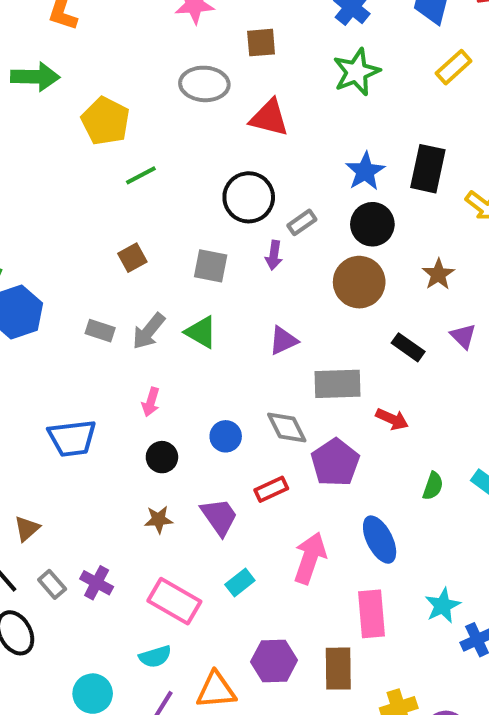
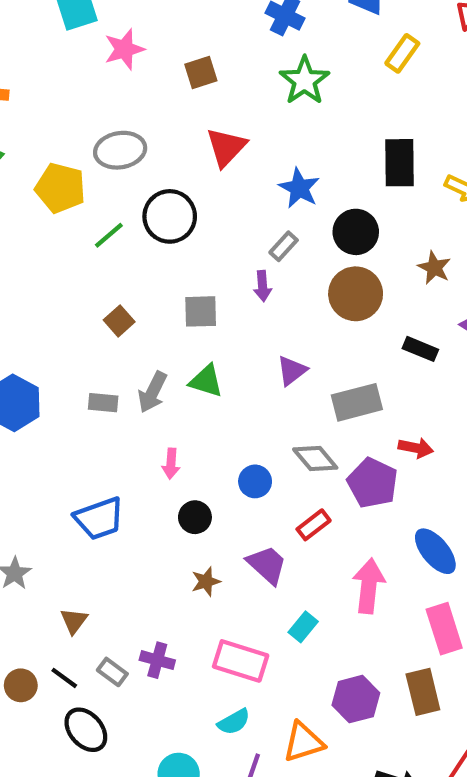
gray ellipse: (204, 84) -> (120, 150), moved
red triangle: (269, 118) -> (226, 147), turned -48
blue star: (365, 171) -> (299, 188), moved
black circle: (249, 197) -> (170, 216), moved
red arrow: (392, 419) -> (416, 448), moved

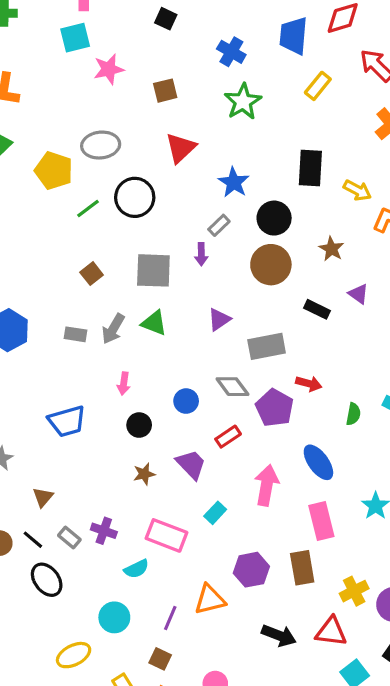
gray square: (201, 311) -> (153, 270), size x1.4
cyan semicircle: (234, 722) -> (136, 569), moved

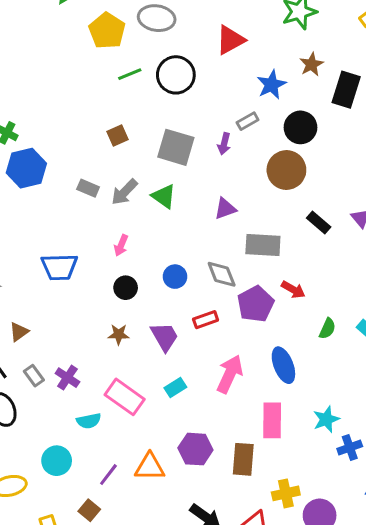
brown star: (331, 249) -> (311, 64), moved

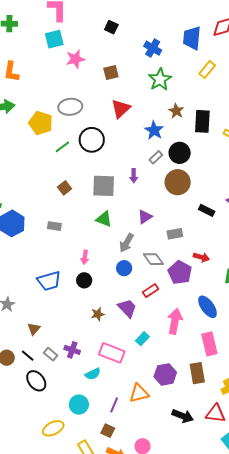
gray rectangle: (248, 121) -> (156, 157), moved
gray arrow: (124, 192) -> (127, 243), moved
gray rectangle: (263, 245) -> (175, 234), size x0.7
black circle: (126, 288) -> (84, 280), moved

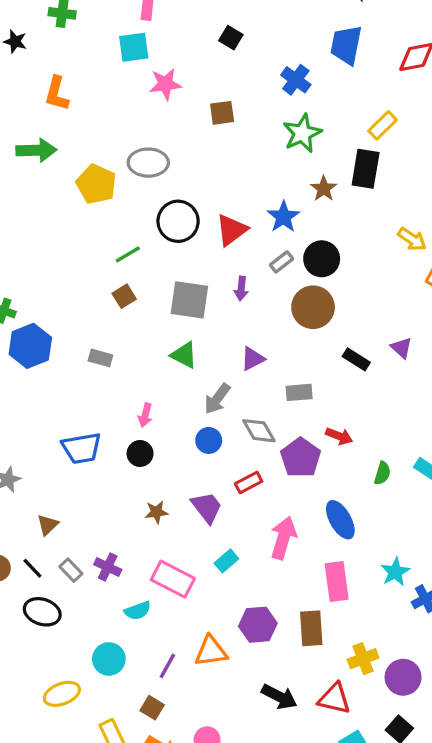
blue trapezoid: (192, 38) -> (346, 45), moved
red triangle: (121, 109) -> (232, 230), moved
black rectangle: (202, 121) -> (366, 169), moved
green line: (62, 147) -> (128, 254), moved
black ellipse: (36, 381) -> (42, 612), turned -40

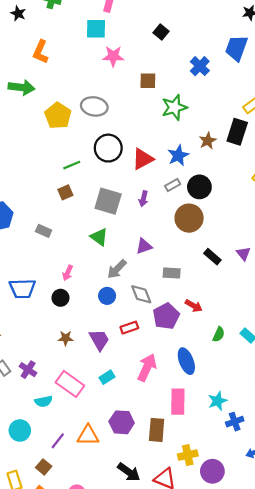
green star: (302, 133) -> (174, 107), moved

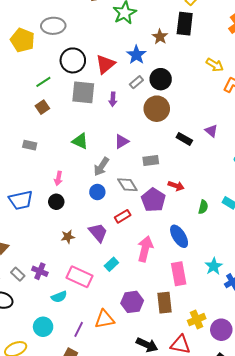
gray square: (108, 201) -> (83, 92), moved

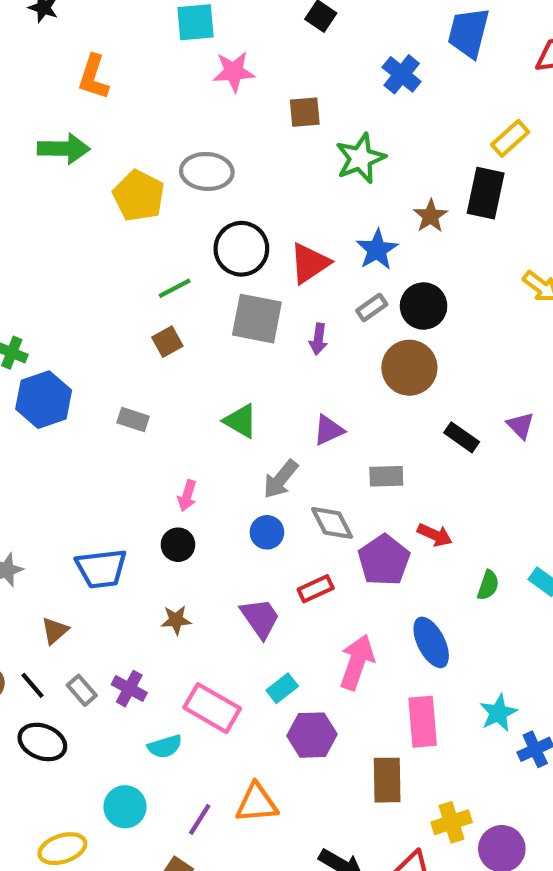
blue trapezoid: (21, 200) -> (101, 569), moved
brown star: (68, 237) -> (176, 620), moved
purple hexagon: (132, 302) -> (312, 735), moved

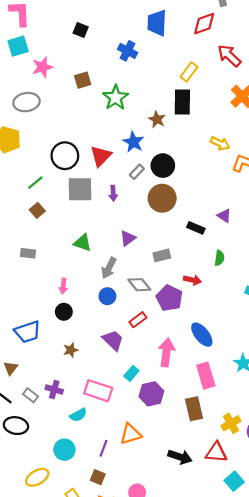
gray ellipse: (207, 171) -> (26, 102), moved
green semicircle: (488, 585) -> (219, 258), moved

